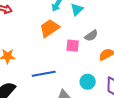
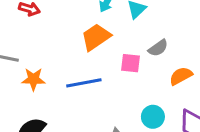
blue line: (44, 74) -> (84, 83), moved

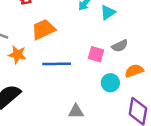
orange trapezoid: (96, 37) -> (43, 29), moved
cyan circle: (153, 117) -> (110, 83), moved

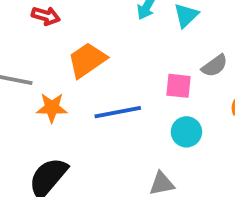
cyan circle: (110, 83) -> (186, 132), moved

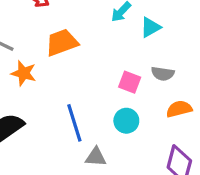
gray semicircle: (215, 66) -> (163, 74), turned 30
blue line: (118, 112) -> (74, 123), moved, turned 69

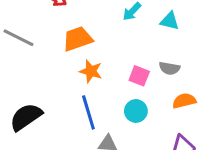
cyan triangle: (150, 27) -> (170, 21), moved, turned 42
orange star: (24, 73) -> (91, 71), moved

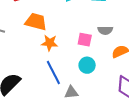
orange trapezoid: (78, 39) -> (36, 22), turned 45

